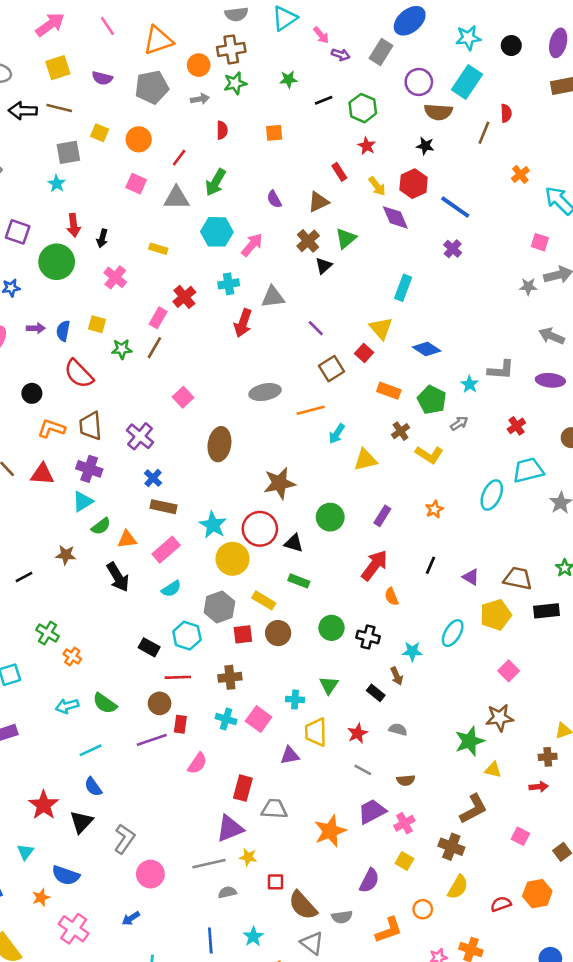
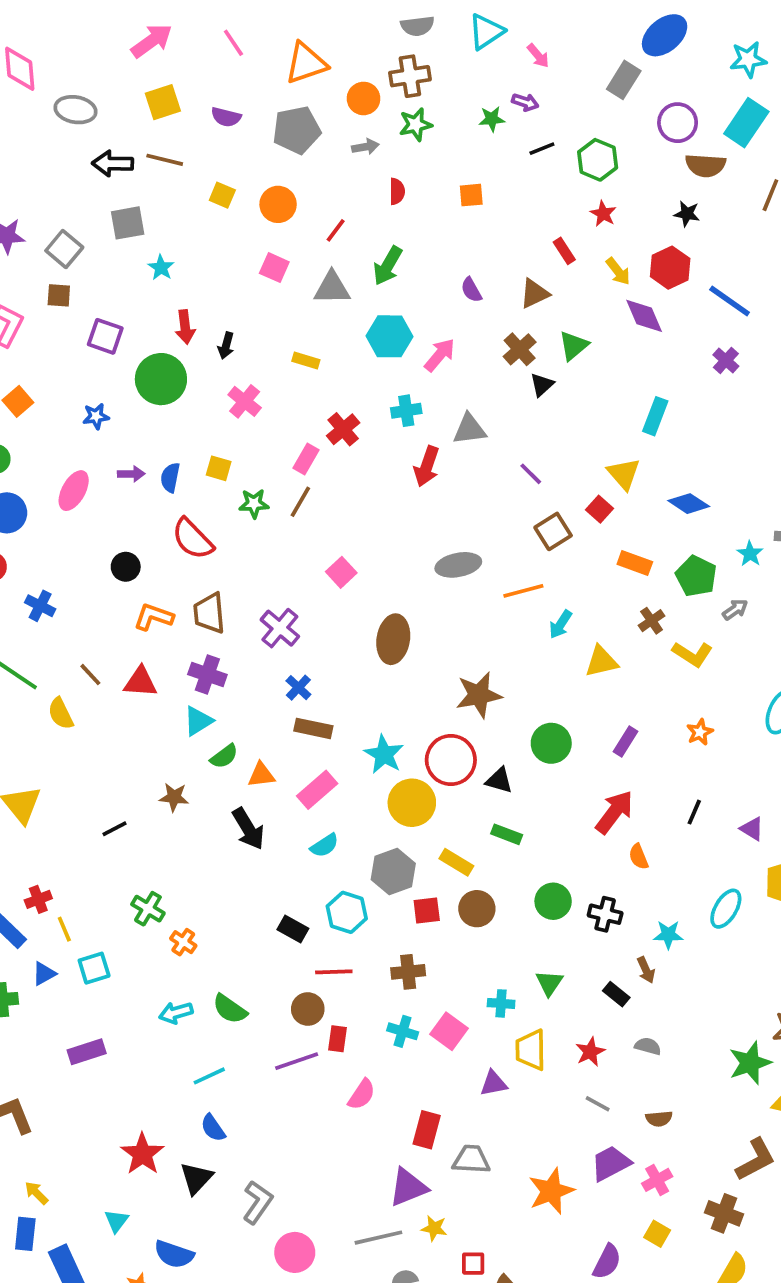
purple arrow: (341, 55) -> (525, 102), moved
gray square: (68, 152) -> (128, 223), moved

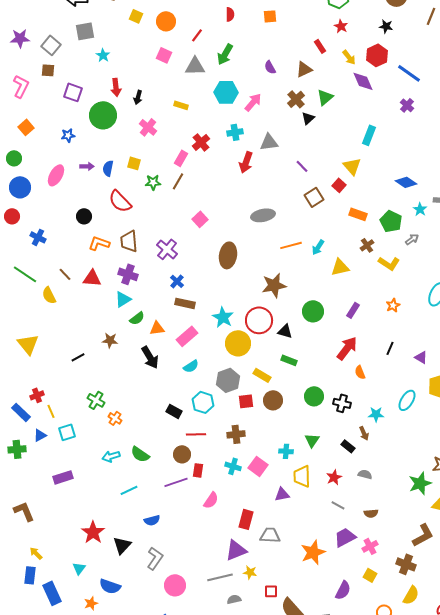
blue diamond: (689, 504) -> (406, 182), moved
orange line: (523, 591) -> (291, 245), moved
blue semicircle: (213, 1128) -> (152, 520), moved, turned -70

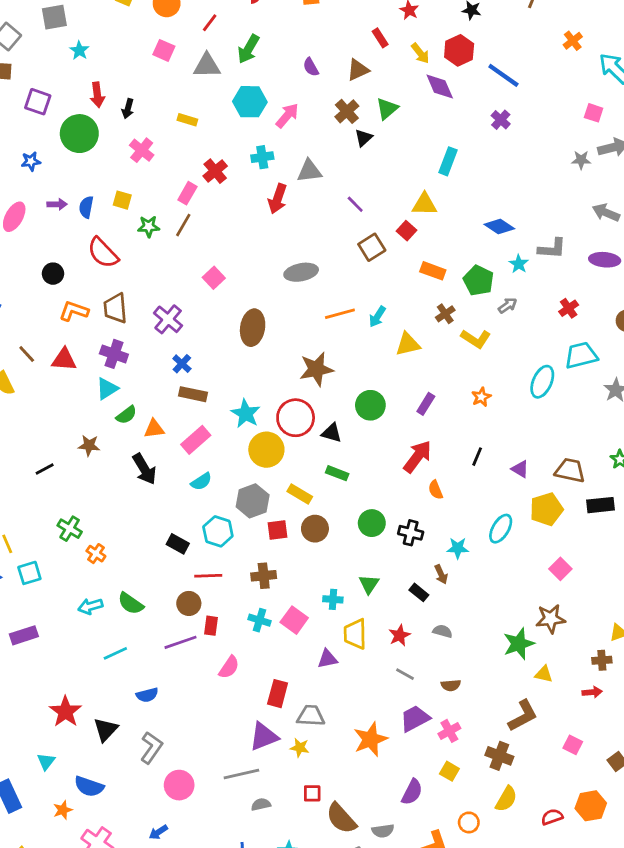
yellow triangle: (352, 166) -> (424, 204), turned -48
yellow star: (250, 572) -> (300, 748), moved

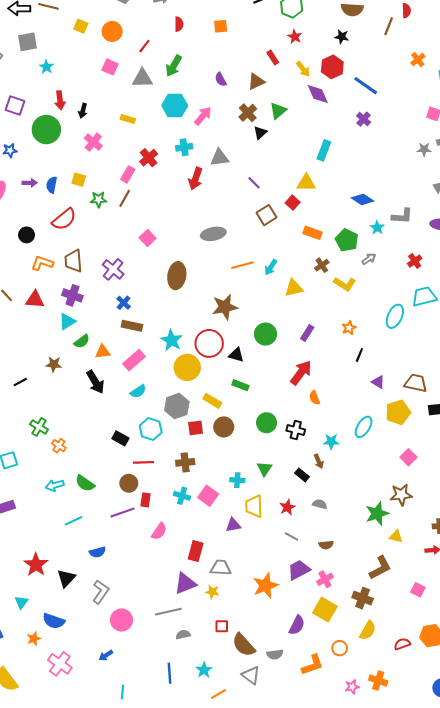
red semicircle: (103, 253) -> (64, 219), turned -85
black line: (477, 457) -> (359, 355), moved
yellow square: (449, 771) -> (325, 610), size x1.6

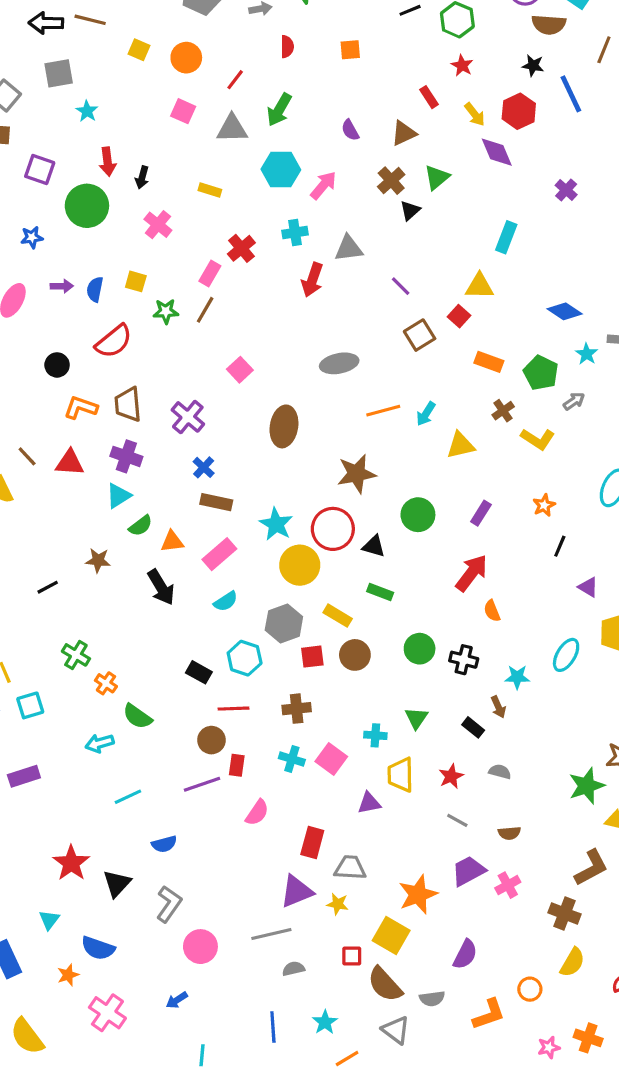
blue line: (366, 86) -> (571, 94), moved, turned 30
green semicircle: (85, 483) -> (137, 716), moved
yellow square: (325, 610) -> (391, 936), moved

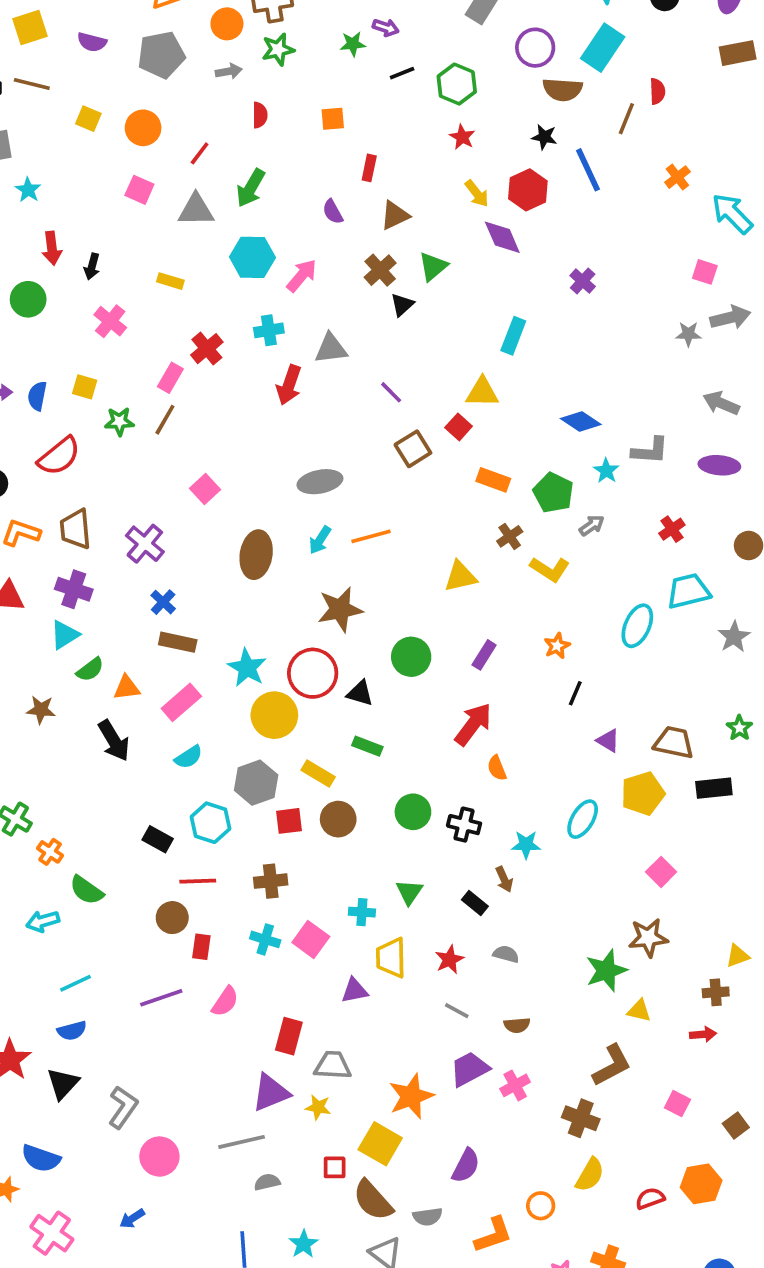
red rectangle: (429, 97) -> (369, 168), moved, turned 45
green circle: (87, 206) -> (28, 299), size x0.7
cyan arrow: (426, 414) -> (320, 540), moved
purple line: (202, 784) -> (161, 998), moved
blue semicircle: (164, 844) -> (72, 1031), moved

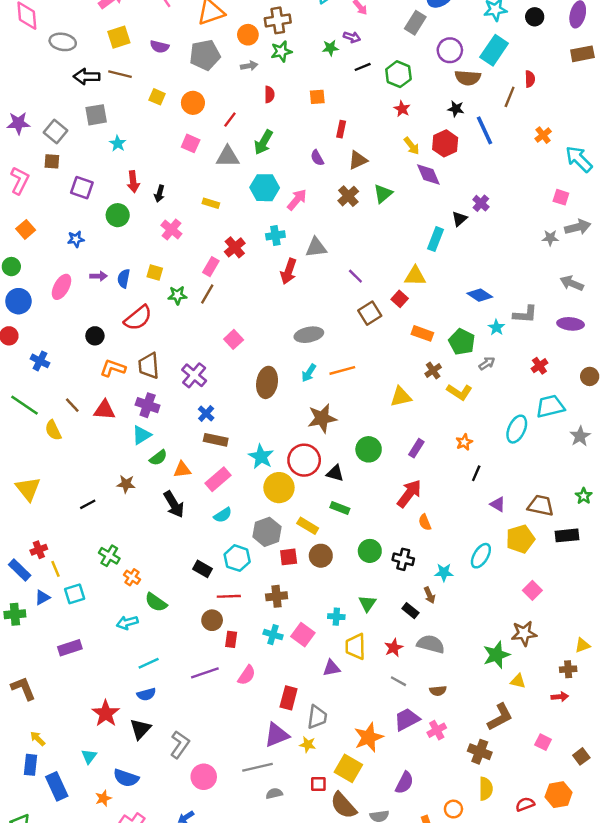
black triangle: (402, 305) -> (459, 219), moved
gray semicircle: (506, 954) -> (431, 644), size x1.6
gray trapezoid: (333, 1065) -> (317, 717), turned 95
yellow semicircle: (590, 1175) -> (486, 789), turned -30

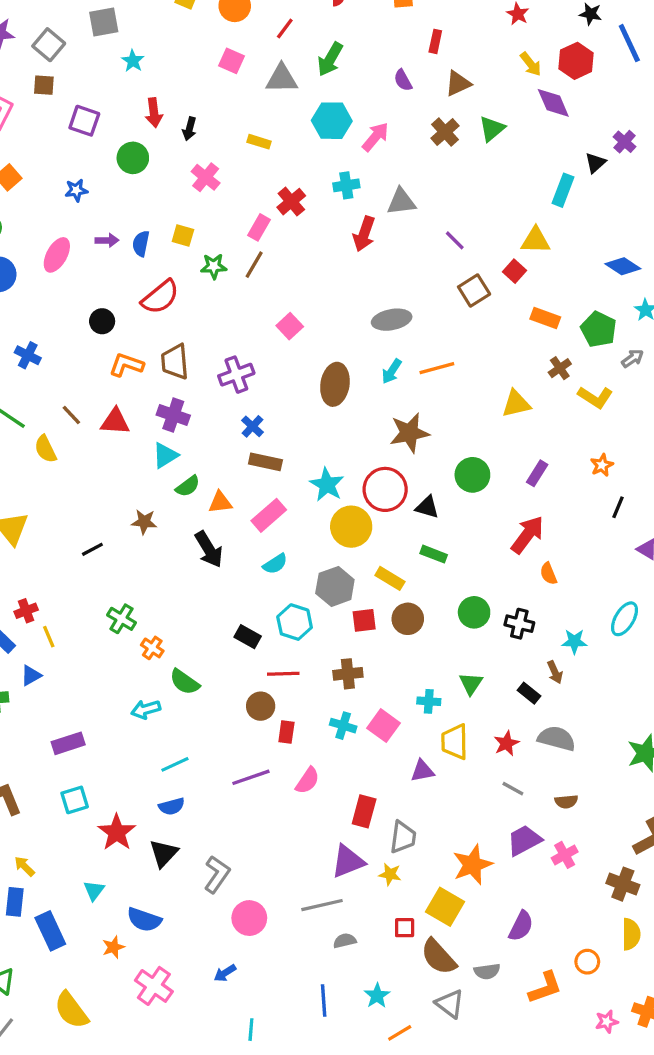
purple cross: (194, 375) -> (236, 375), turned 30
cyan square: (75, 594) -> (75, 800), moved

